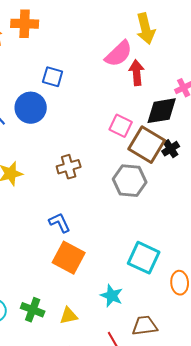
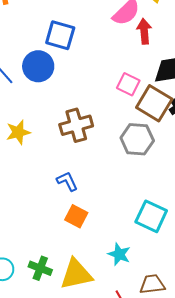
blue square: (53, 77) -> (60, 35), size x1.4
brown cross: (69, 167) -> (76, 125), size x1.4
orange square: (69, 258) -> (76, 216), size x0.7
yellow triangle: (69, 316) -> (76, 274), size x1.8

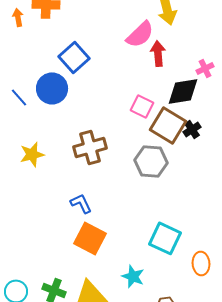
blue square: (60, 35) -> (74, 57), turned 32
orange square: (76, 216) -> (90, 238), size x1.4

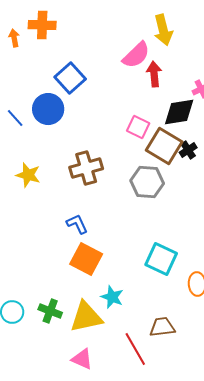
yellow star: (32, 154) -> (28, 175), turned 30
cyan star: (133, 276) -> (112, 297), moved

